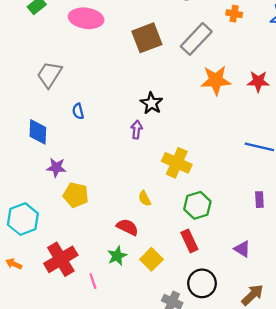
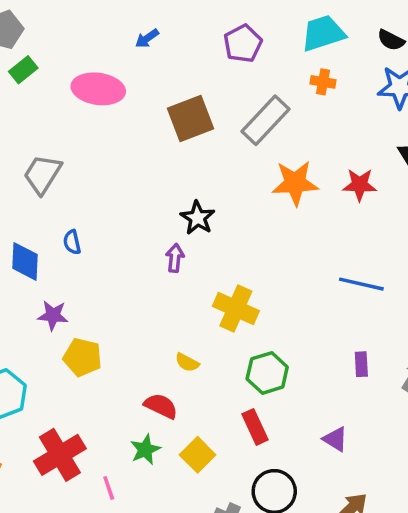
blue semicircle: (78, 111) -> (72, 242), moved
yellow semicircle: (145, 198) -> (187, 362), turned -35

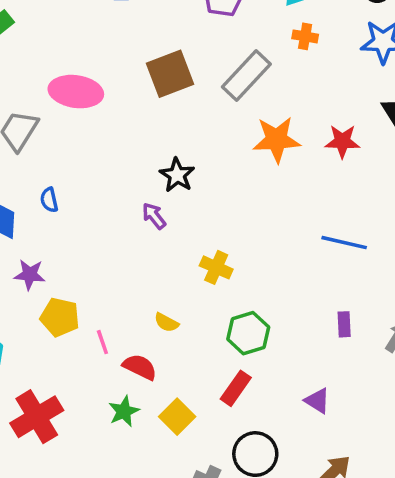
pink ellipse: (98, 89) -> (76, 92), moved
purple arrow: (175, 258) -> (154, 216), turned -44
yellow cross: (236, 308) -> (216, 267), size x0.7
red rectangle: (255, 427) -> (236, 388), turned 60
pink line: (109, 488) -> (102, 342), moved

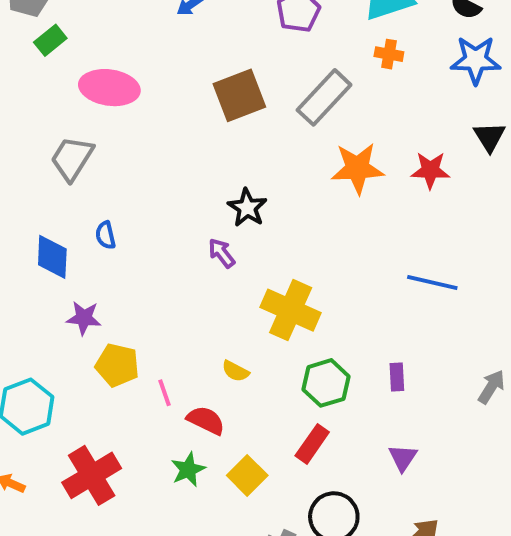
pink ellipse: (76, 92) -> (109, 88), moved
yellow cross: (216, 267) -> (291, 310), size x1.6
purple rectangle: (344, 324) -> (397, 377), moved
purple triangle: (317, 401) -> (403, 458), turned 32

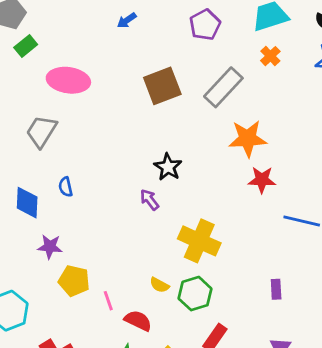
orange cross: (389, 54) -> (270, 56), turned 36
red star: (430, 170) -> (262, 180), moved
green hexagon: (326, 383) -> (195, 294), moved

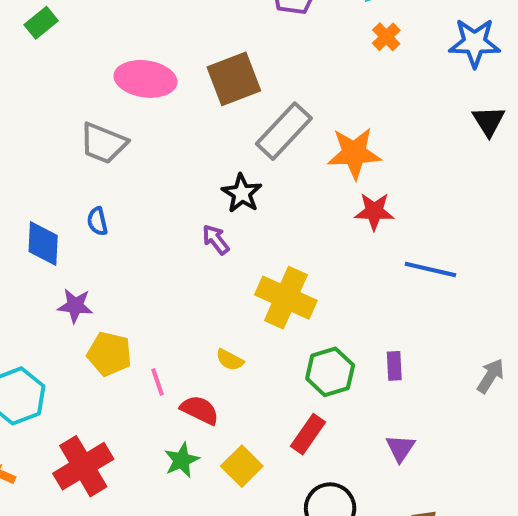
pink ellipse: (68, 80) -> (145, 79), moved
gray rectangle: (223, 87) -> (284, 131), moved
gray trapezoid: (41, 131) -> (103, 143), moved, turned -100
green hexagon: (195, 294) -> (330, 372), moved

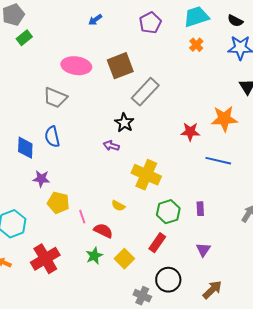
orange star: (354, 153) -> (224, 119), moved
blue semicircle: (97, 221) -> (52, 137), size x1.5
purple arrow: (216, 239) -> (111, 146), turned -35

